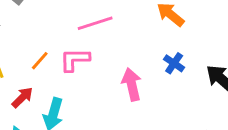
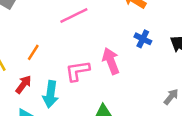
pink L-shape: (75, 60) -> (78, 71), moved

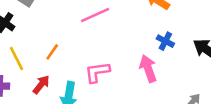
pink arrow: (111, 61) -> (148, 69), moved

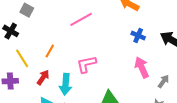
pink arrow: (148, 69) -> (142, 67), moved

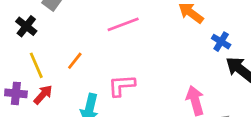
blue cross: (138, 36) -> (221, 42), moved
red arrow: (43, 77) -> (43, 95), moved

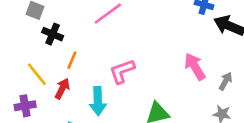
black cross: (26, 26) -> (53, 34), moved
red arrow: (43, 95) -> (62, 89), moved

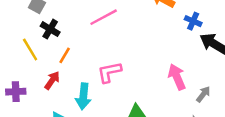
yellow line: (37, 74) -> (30, 49), moved

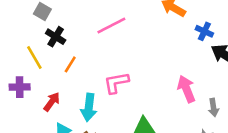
red arrow: (52, 80) -> (52, 102), moved
purple cross: (16, 92) -> (20, 87), moved
gray arrow: (203, 94) -> (213, 108), turned 133

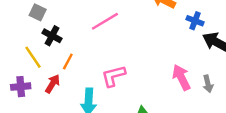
red arrow: (52, 102) -> (53, 84), moved
gray arrow: (213, 108) -> (208, 84), moved

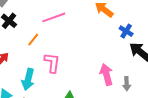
orange line: (68, 61) -> (33, 40), moved
pink L-shape: (113, 76) -> (52, 63), turned 100

